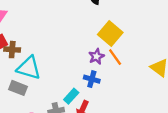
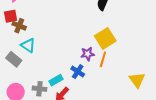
orange line: (115, 57) -> (103, 59), turned 35
cyan triangle: (29, 68) -> (28, 45), size x0.7

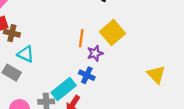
orange line: (103, 59) -> (81, 38), moved
cyan rectangle: (56, 80) -> (64, 89), size x1.5

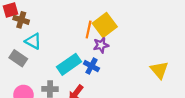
yellow square: (113, 33) -> (105, 25), moved
cyan rectangle: (64, 89) -> (69, 64), moved

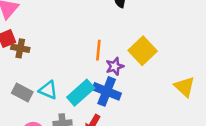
yellow square: (105, 25) -> (143, 51), moved
cyan triangle: (33, 41) -> (48, 90), moved
blue cross: (91, 66) -> (107, 91), size x1.5

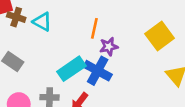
yellow square: (143, 51) -> (160, 36), moved
cyan triangle: (48, 90) -> (42, 22), moved

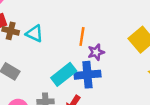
blue cross: (98, 71) -> (87, 75), turned -30

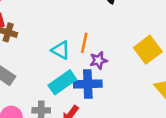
cyan triangle: (34, 34) -> (61, 50), moved

